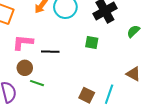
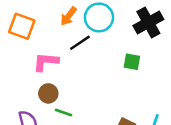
black line: (50, 52) -> (80, 43), moved, turned -36

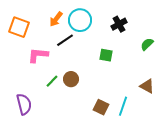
black cross: (148, 23) -> (119, 24), size x0.7
brown circle: (48, 93) -> (71, 79), moved
green line: (63, 112) -> (52, 81), moved, turned -64

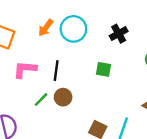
black line: (65, 40) -> (56, 71), moved, turned -48

